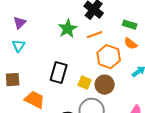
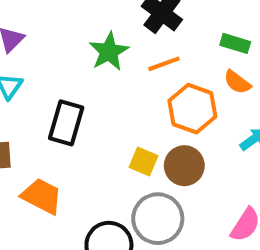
black rectangle: (59, 73) -> (66, 123), moved

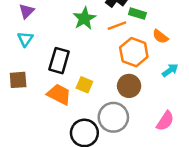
green rectangle: (235, 43) -> (137, 14), moved
yellow square: (144, 162) -> (84, 85), moved
orange trapezoid: (42, 196) -> (59, 94), moved

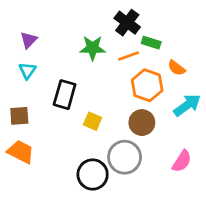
green star: (84, 18) -> (93, 48), turned 30
cyan arrow: (170, 70) -> (187, 105), size x1.5
orange trapezoid: (59, 94) -> (21, 152), moved

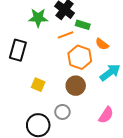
green star: (93, 48) -> (38, 18), moved
black rectangle: (65, 95) -> (18, 50), moved
gray circle: (125, 157) -> (62, 112), size x0.6

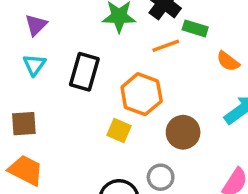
orange hexagon: (80, 57) -> (142, 94), moved

